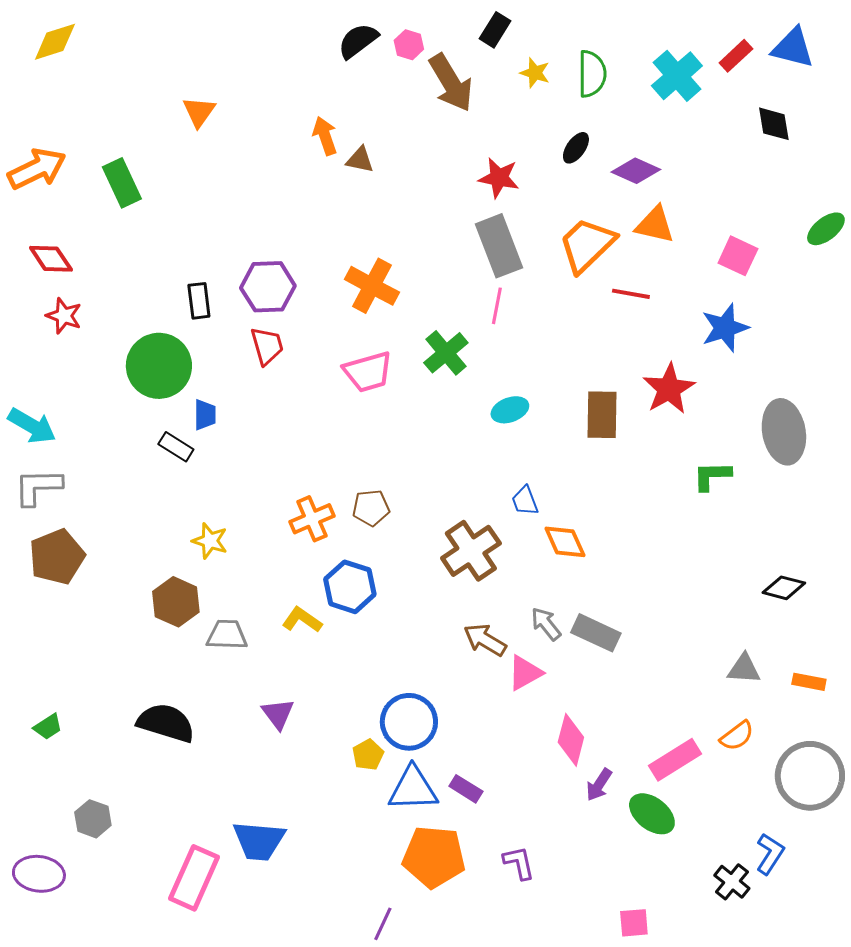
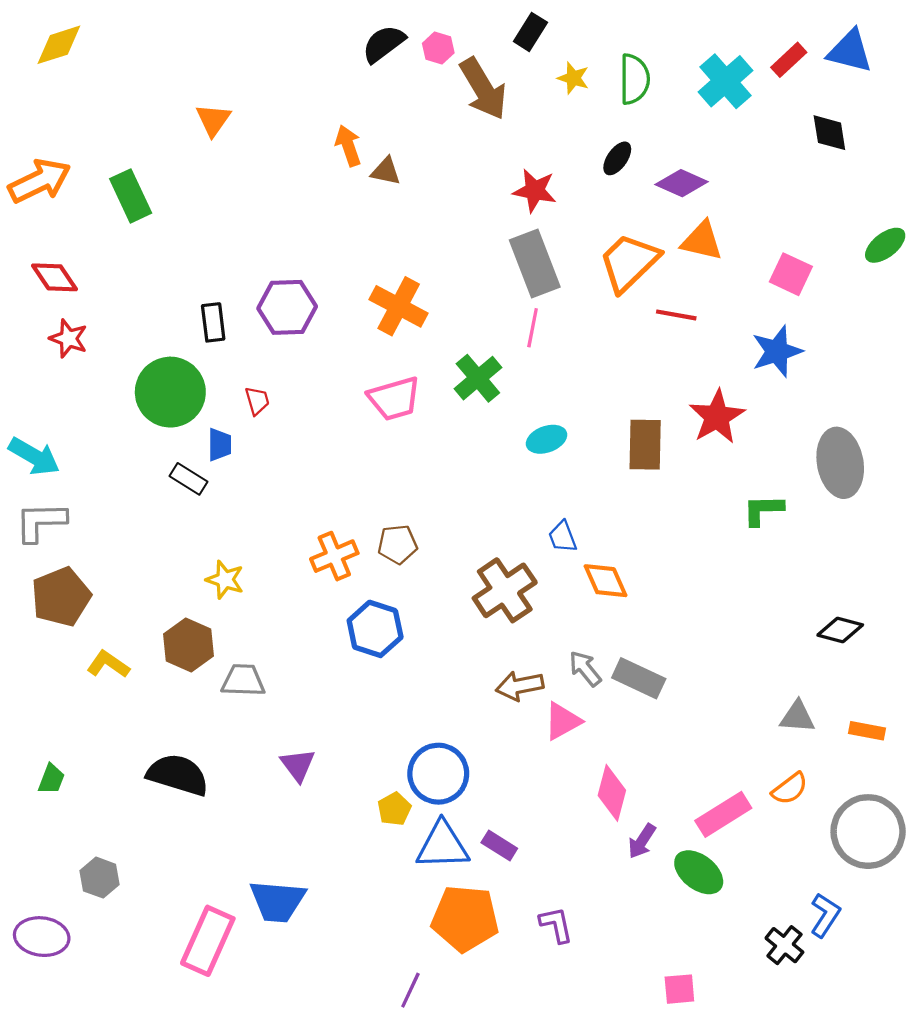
red trapezoid: (267, 346) -> (257, 401), moved, size x0.7
yellow L-shape: (302, 620) -> (108, 664), moved
brown arrow: (485, 640) -> (520, 686), turned -42
green trapezoid: (48, 727) -> (51, 779), turned -36

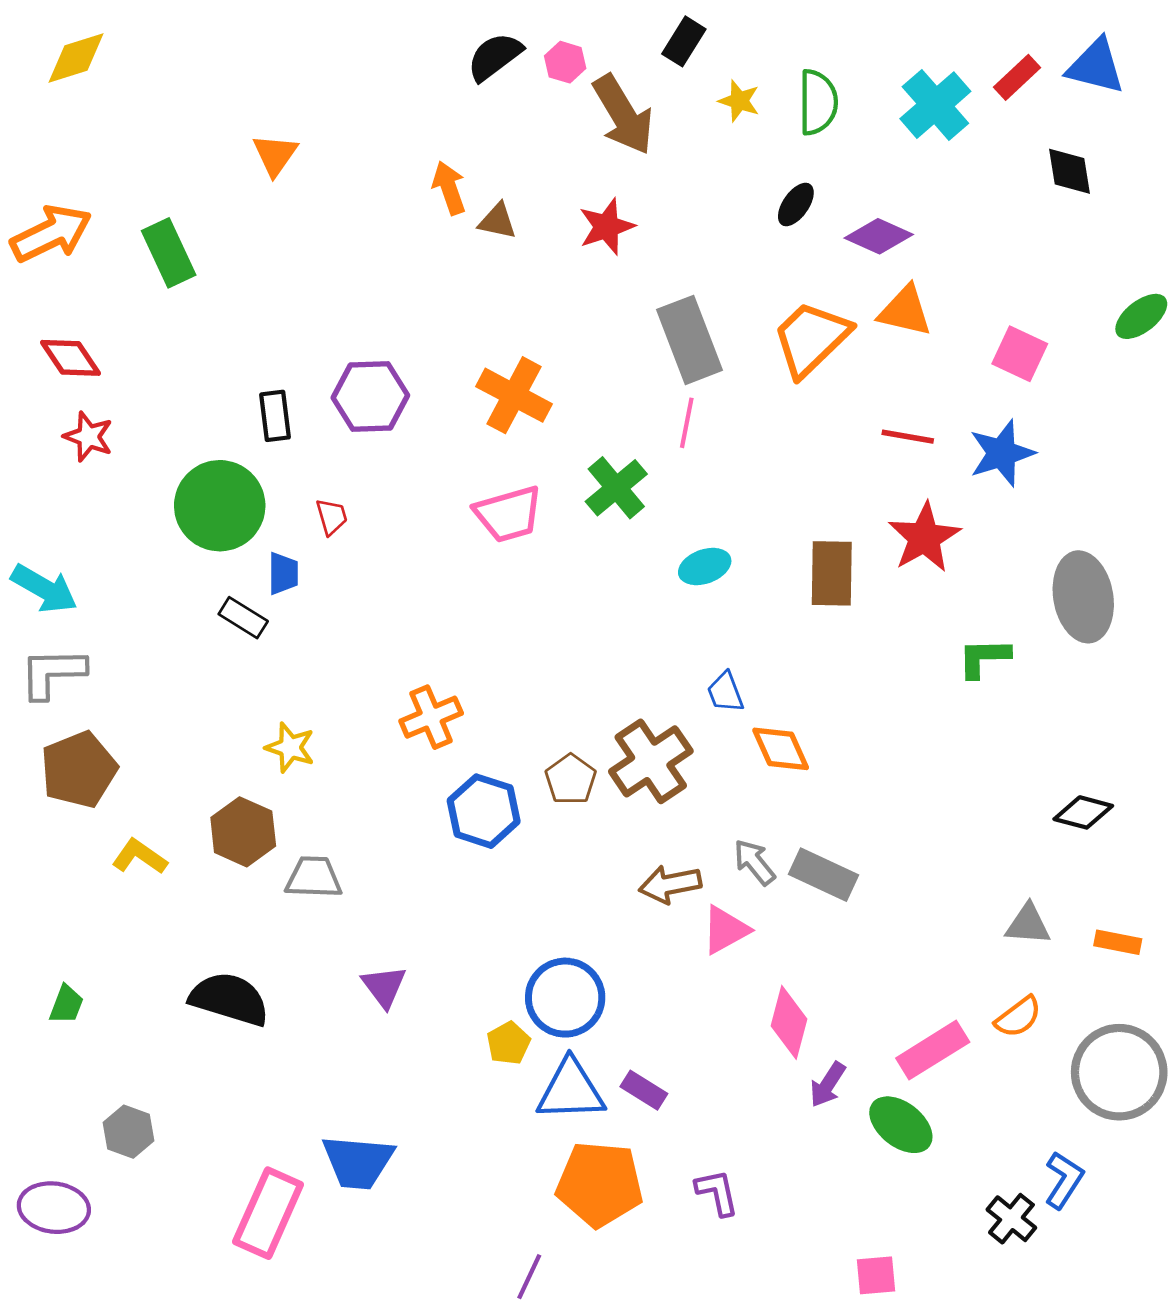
red star: (535, 191) -> (607, 227), moved, turned -30
red line: (676, 315) -> (908, 437), moved
brown pentagon: (398, 544) -> (571, 779), moved, turned -30

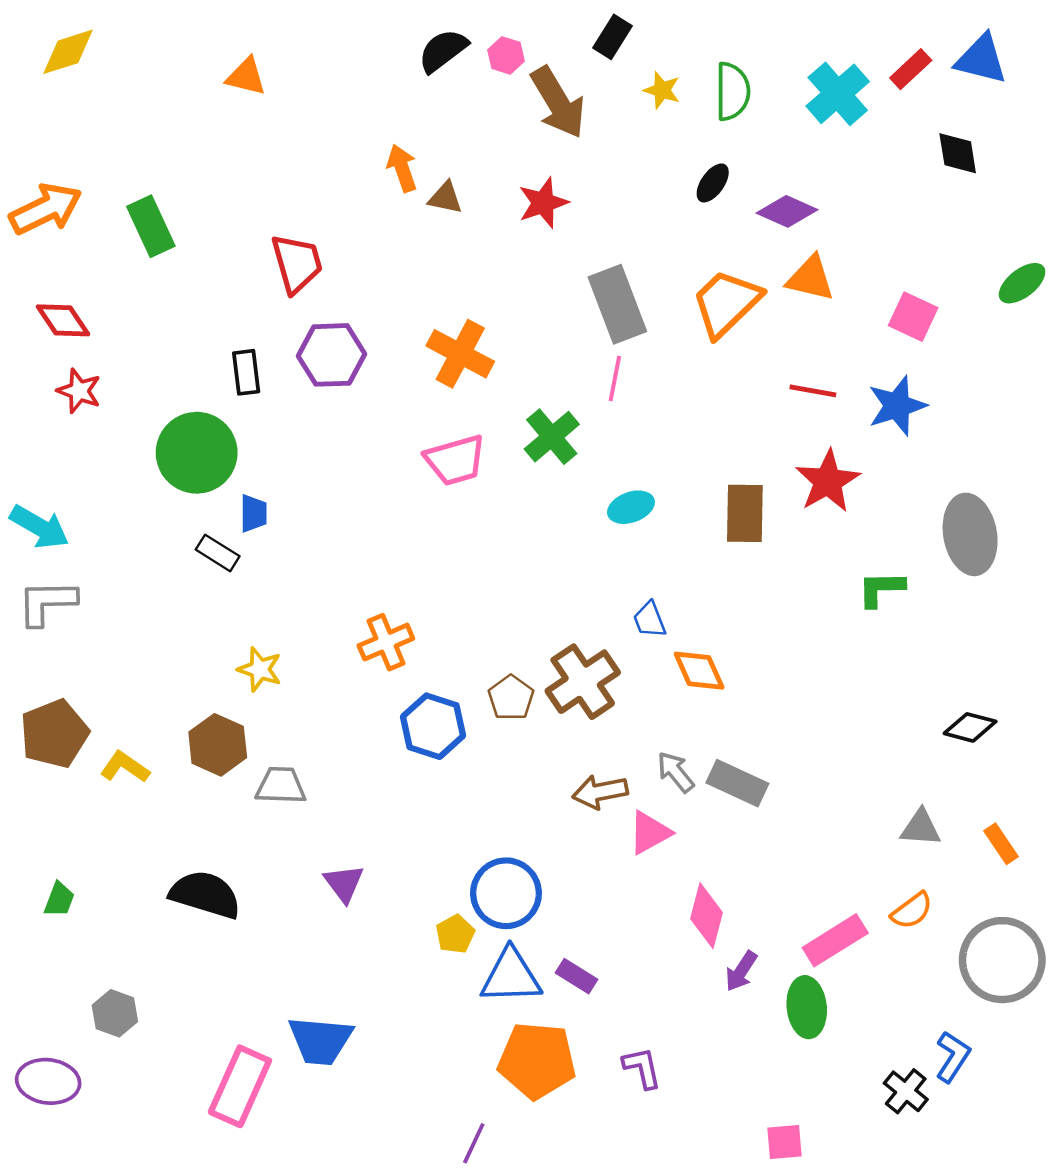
orange triangle: (275, 155) -> (246, 77), moved, turned -51
red trapezoid: (332, 517) -> (297, 263), moved, size x1.8
brown pentagon: (79, 770) -> (54, 734), moved
orange rectangle: (1118, 942) -> (1001, 844), turned 45
green ellipse: (901, 1125) -> (807, 1007), turned 46

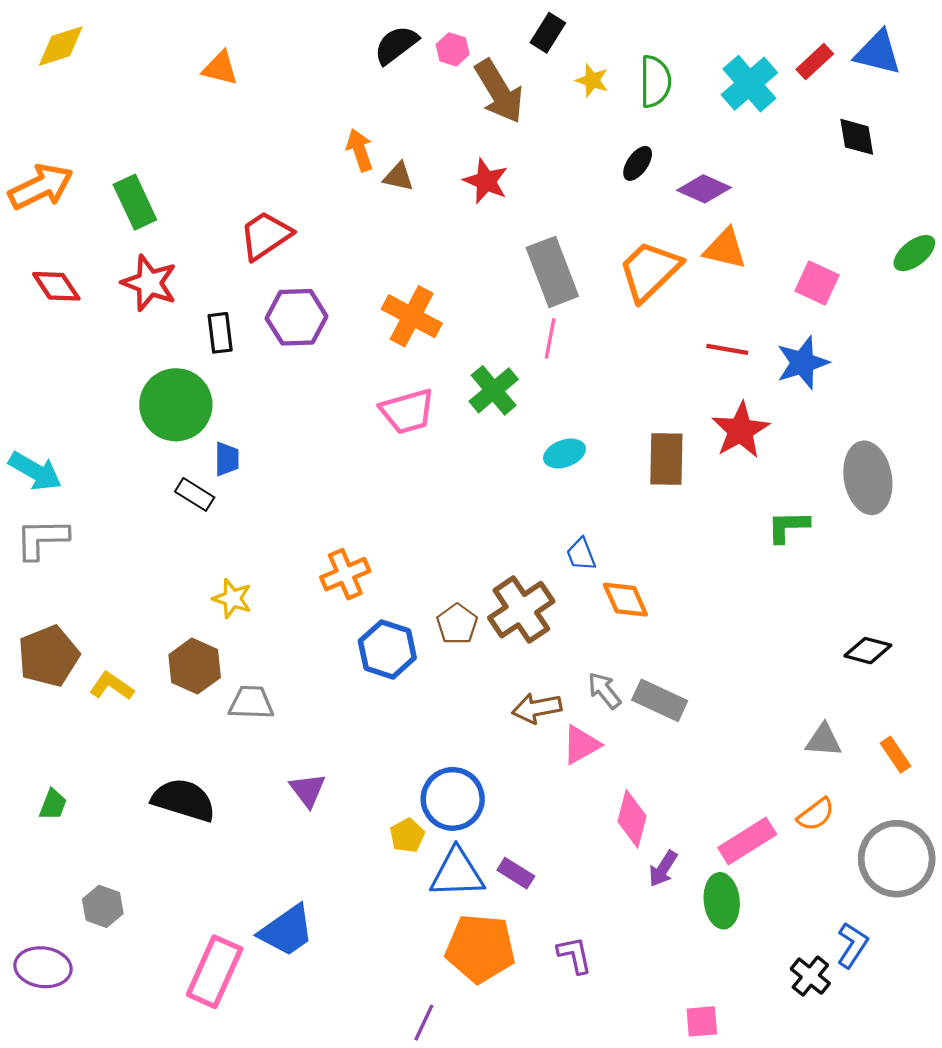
red star: (543, 203) -> (486, 181), turned -30
red trapezoid: (297, 263) -> (266, 235), turned -108
red star: (79, 391) -> (149, 283), moved, size x1.4
blue trapezoid: (320, 1041) -> (287, 931), turned -40

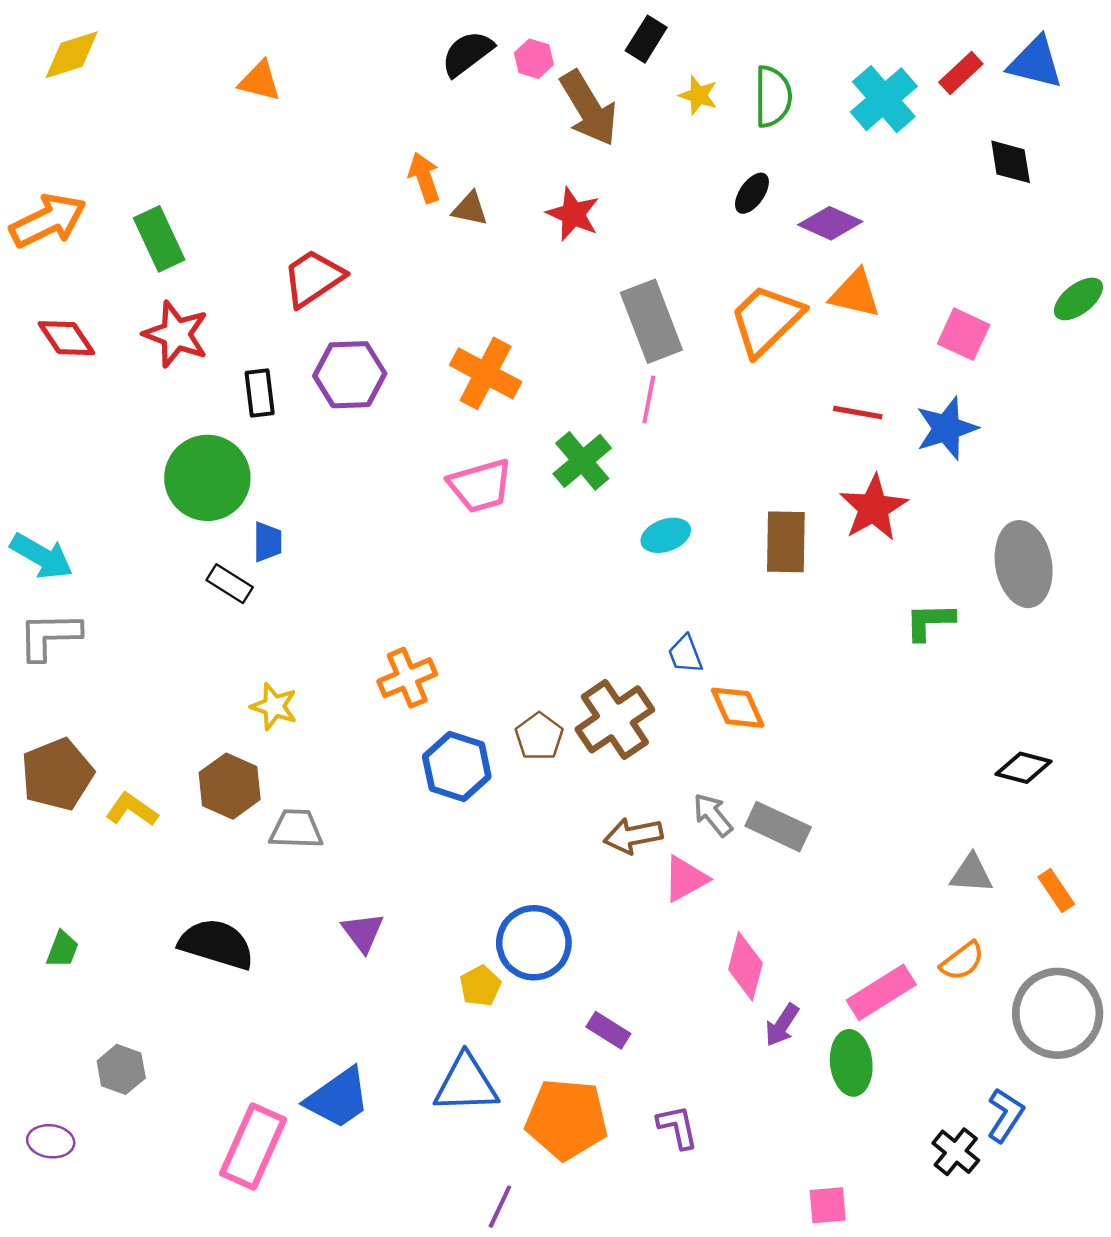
blue triangle: (457, 873) -> (466, 1084), moved
purple ellipse: (43, 967) -> (51, 1141), size x0.7

